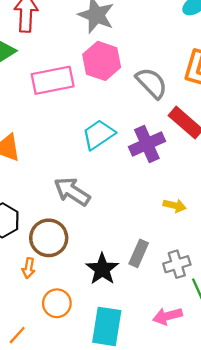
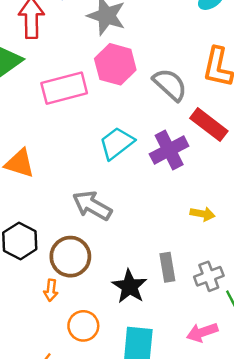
gray rectangle: (139, 253) -> (167, 267), turned -30

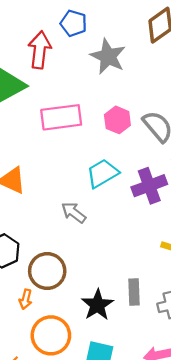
pink hexagon: (115, 64) -> (117, 120), moved, size x0.7
gray arrow: (92, 206) -> (74, 213), moved, size x0.7
orange circle: (83, 326) -> (51, 335), size x1.4

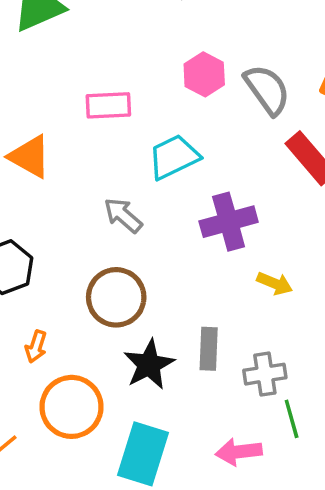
pink rectangle: (61, 117) -> (108, 105), moved, size x0.7
purple cross: (149, 186) -> (229, 222), moved
brown circle: (47, 271) -> (116, 297), moved

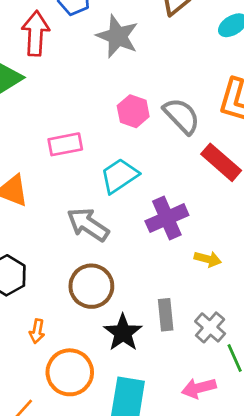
gray arrow: (123, 215) -> (88, 224), size x1.4
gray cross: (265, 374) -> (210, 327), turned -32

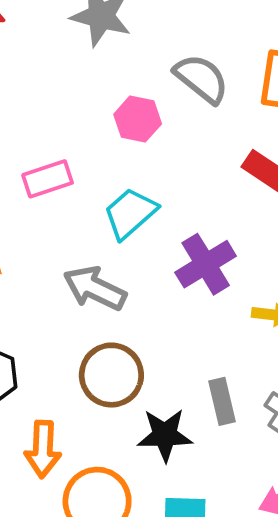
gray semicircle: (182, 116) -> (201, 79), moved
orange arrow: (37, 331) -> (43, 449), size x1.6
black star: (123, 333) -> (165, 435), turned -30

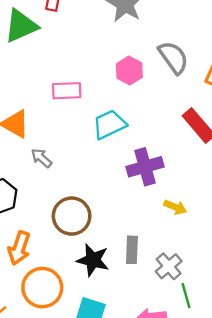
gray arrow: (95, 288) -> (41, 158), moved, size x0.6

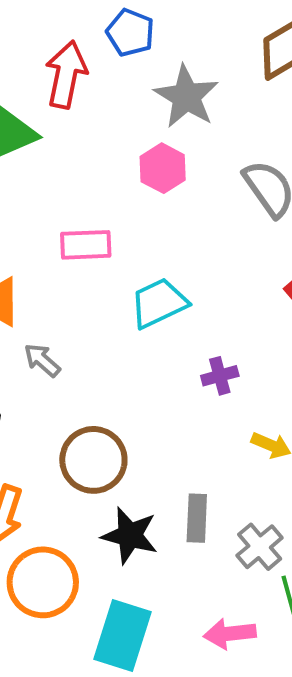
pink hexagon: (129, 71) -> (163, 168), moved
purple cross: (145, 167) -> (220, 376), size x0.6

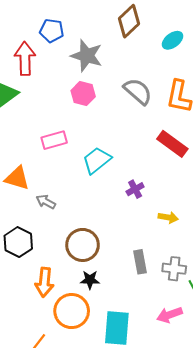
black star: (130, 535) -> (90, 280), moved, size x0.7
gray cross: (260, 547) -> (174, 269), turned -30

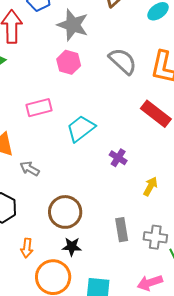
purple cross: (135, 189) -> (118, 158), turned -30
yellow arrow: (168, 217) -> (150, 186), turned -72
orange arrow: (44, 282) -> (27, 248), size x0.7

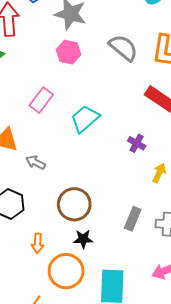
pink rectangle: (39, 108) -> (41, 100), turned -35
purple cross: (118, 158) -> (137, 143), moved
gray rectangle: (122, 230) -> (133, 219), turned 35

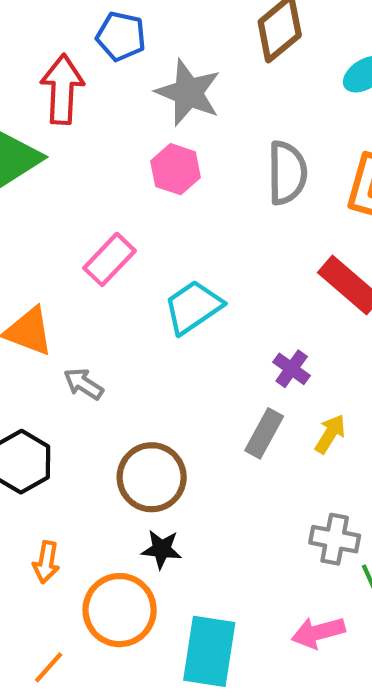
gray semicircle: (123, 48) -> (287, 173), turned 44
gray rectangle: (133, 219) -> (264, 433), moved
orange arrow: (38, 243) -> (46, 562), moved

